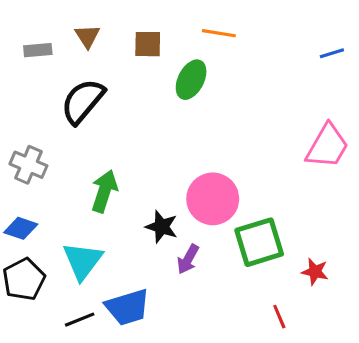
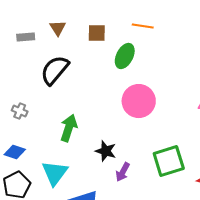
gray cross: (28, 165) -> (20, 111), size x0.7
pink circle: (213, 199) -> (139, 101), moved

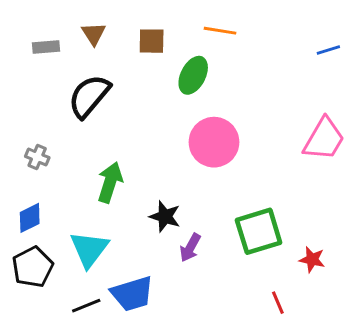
blue diamond: (15, 152) -> (30, 218), turned -45

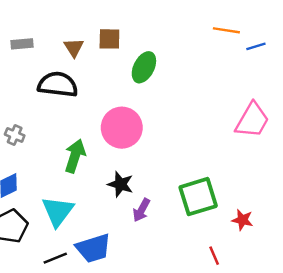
orange line: (220, 31) -> (226, 30), moved
brown triangle: (94, 34) -> (74, 48), moved
black semicircle: (89, 96) -> (58, 85), turned 57
pink circle: (214, 142) -> (122, 128), moved

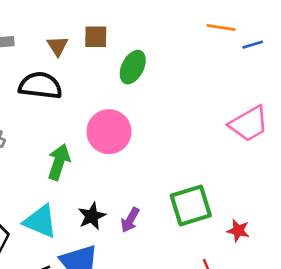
pink trapezoid: (252, 120) -> (249, 124), turned 30
black star: (121, 184) -> (92, 216), moved, turned 30
cyan triangle: (58, 211) -> (40, 221), turned -44

